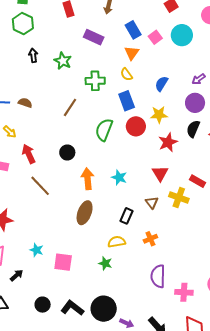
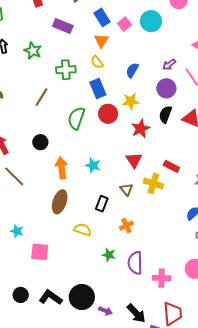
yellow semicircle: (117, 242) -> (83, 230), moved, turned 30
cyan star: (37, 250) -> (17, 231), moved
green star: (105, 263) -> (109, 255), moved

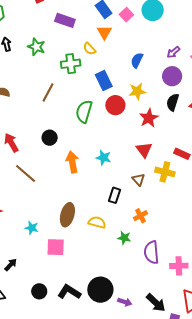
yellow semicircle: (97, 62) -> (89, 49), moved
brown ellipse: (60, 202) -> (67, 215), moved
green star: (109, 255) -> (124, 238), moved

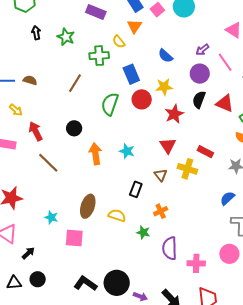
blue semicircle: (137, 60) -> (165, 56), turned -77
black circle: (39, 291) -> (38, 279), moved

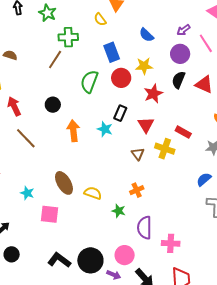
green cross: (99, 56) -> (68, 37), moved
black rectangle: (136, 189) -> (120, 113), moved
brown ellipse: (88, 206) -> (64, 183), turned -50
pink circle: (229, 254) -> (125, 255), moved

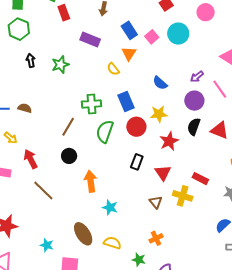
green star: (47, 13) -> (60, 65), turned 30
green cross: (68, 37) -> (92, 104), moved
brown line: (55, 60) -> (68, 127), moved
cyan star: (105, 129) -> (110, 207), moved

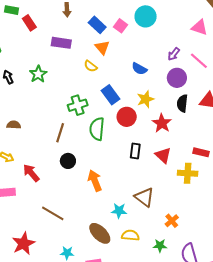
brown line: (43, 190) -> (53, 213), moved
brown triangle: (156, 202) -> (144, 197), moved, size x1.5
cyan star: (110, 207) -> (119, 211), moved

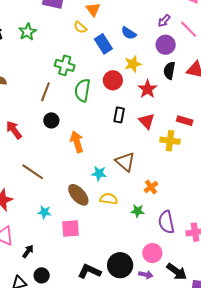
blue rectangle: (111, 95) -> (103, 44), moved
green cross: (78, 105) -> (65, 65), turned 30

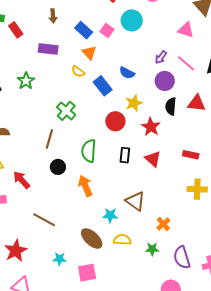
green cross: (65, 65) -> (66, 111), turned 30
green semicircle: (82, 90) -> (89, 151), moved
yellow cross: (170, 141) -> (197, 189), moved

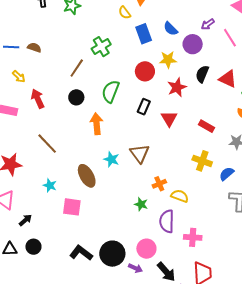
purple circle: (165, 81) -> (193, 44), moved
yellow semicircle: (122, 240) -> (180, 196), moved

